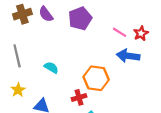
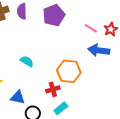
purple semicircle: (46, 14) -> (22, 11), turned 35

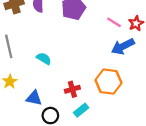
blue arrow: (99, 50) -> (123, 46), turned -35
orange hexagon: (69, 71) -> (109, 82), moved

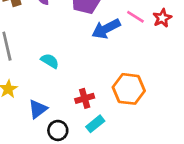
blue arrow: (123, 46) -> (106, 29), moved
blue triangle: (34, 98) -> (38, 109), turned -49

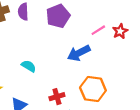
pink line: (135, 17) -> (98, 30), turned -64
blue arrow: (106, 29) -> (79, 53), moved

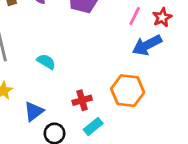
pink line: (98, 30) -> (135, 16), turned -32
blue arrow: (79, 53) -> (147, 45), moved

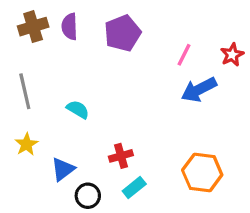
red star: (162, 17) -> (232, 55), moved
orange hexagon: (128, 91) -> (202, 172), moved

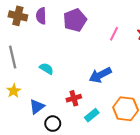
brown cross: (33, 27) -> (18, 16), turned 30
blue arrow: (199, 90) -> (100, 75), moved
cyan rectangle: (134, 187) -> (92, 115), moved

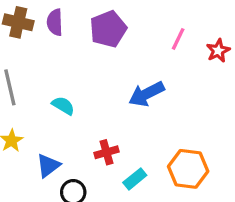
pink line: (114, 34) -> (178, 39), moved
blue arrow: (100, 75) -> (146, 94), moved

